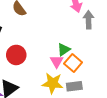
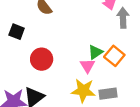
orange square: (73, 63) -> (114, 56), moved

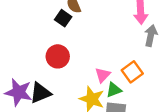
black square: (17, 32) -> (63, 18), moved
green triangle: (95, 52) -> (114, 90), moved

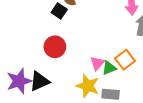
green triangle: (114, 90) -> (109, 68), moved
purple star: (19, 92) -> (19, 81), turned -30

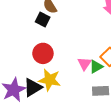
yellow star: (88, 86) -> (50, 80), moved

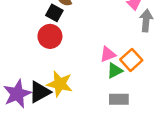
red circle: (43, 53) -> (50, 36), moved
pink triangle: (84, 64) -> (108, 54), moved, turned 32

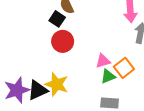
red circle: (50, 36) -> (63, 41), moved

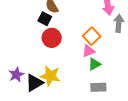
orange square: (124, 68) -> (92, 36), moved
purple star: (17, 90) -> (16, 75), moved, size x0.7

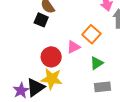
red circle: (52, 38) -> (51, 57), moved
pink triangle: (89, 51) -> (73, 47), moved
purple star: (16, 75) -> (21, 90), moved

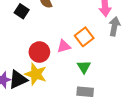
black square: (41, 20) -> (22, 11), moved
green triangle: (97, 63) -> (84, 67), turned -40

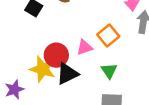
yellow star: (36, 74) -> (43, 69), moved
black triangle: (18, 80) -> (67, 74), moved

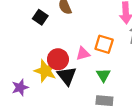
orange square: (108, 35) -> (104, 44), turned -36
black triangle: (67, 74) -> (67, 76), turned -45

